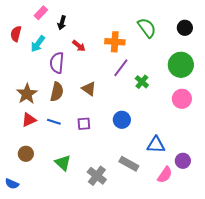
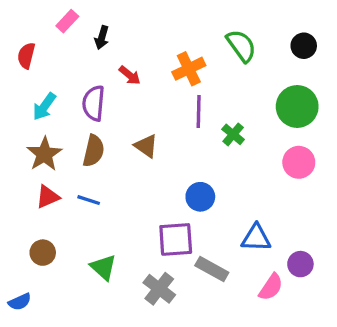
orange cross: (115, 42) -> (189, 69), turned -30
cyan arrow: (38, 44) -> (44, 106), moved
purple line: (121, 68) -> (199, 111), turned -36
purple square: (84, 124) -> (176, 239), moved, size x1.6
blue semicircle: (12, 184) -> (20, 302), turned -48

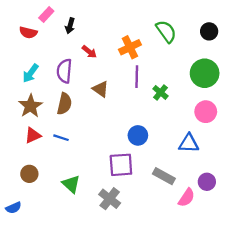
red semicircle: (26, 56) -> (28, 33), moved, turned -90
brown triangle: (146, 146) -> (101, 89), moved
blue triangle: (256, 238) -> (189, 143), moved
gray rectangle: (212, 269) -> (164, 176), moved

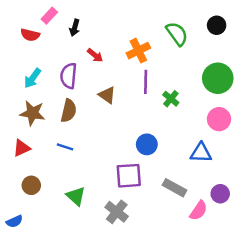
black circle: (209, 31) -> (217, 25), moved
brown star: (30, 106) -> (32, 113), turned -30
red triangle: (33, 135) -> (22, 148), moved

